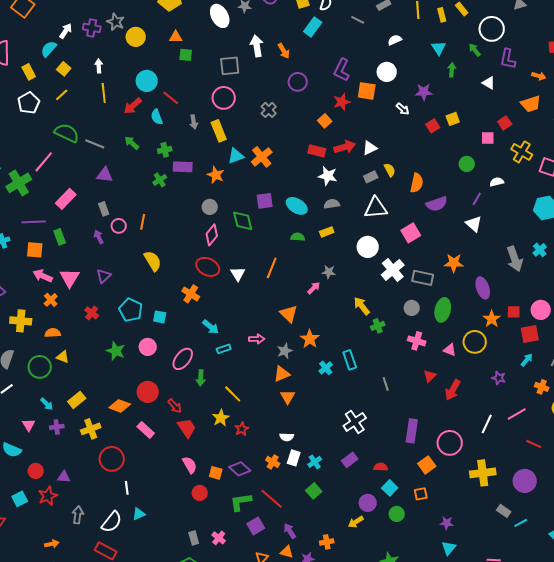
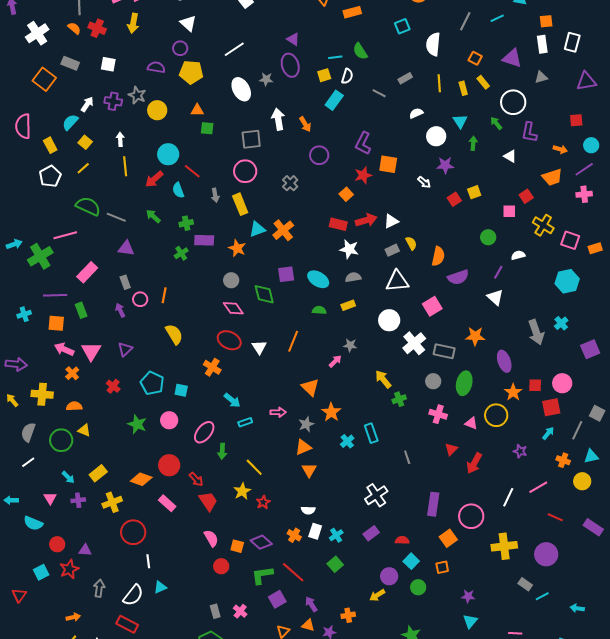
white circle: (387, 72) -> (436, 136), moved
pink line: (44, 162) -> (65, 235), turned 35
pink diamond: (212, 235) -> (233, 308), turned -75

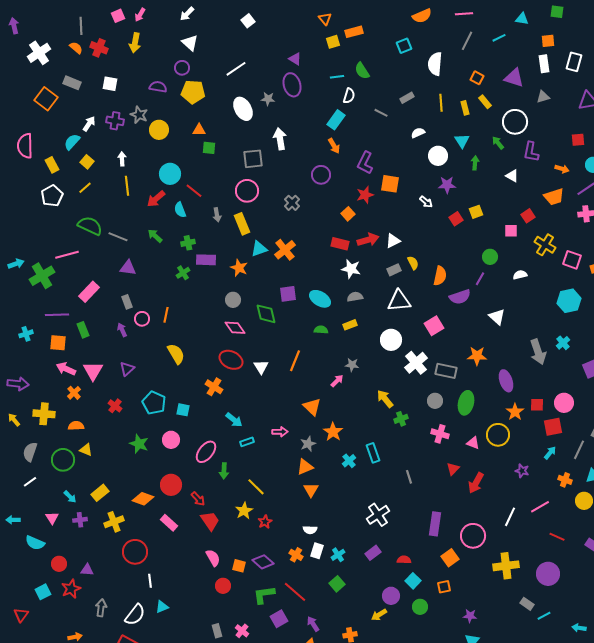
yellow square: (324, 75) -> (333, 42), moved
orange arrow: (305, 124) -> (334, 146), moved
purple line: (498, 272) -> (480, 279), moved

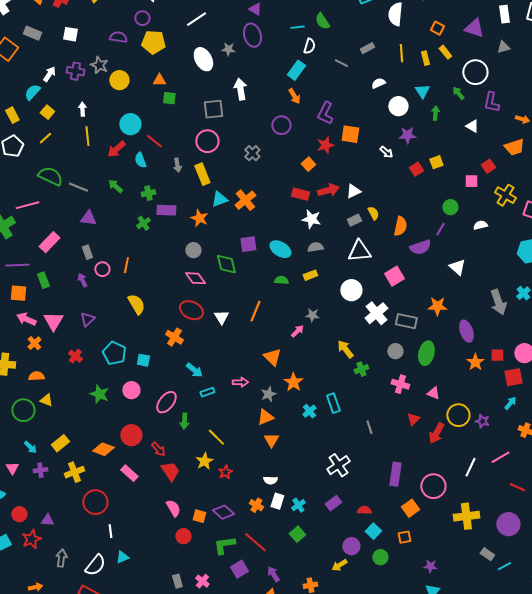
yellow circle: (498, 435) -> (458, 415), moved

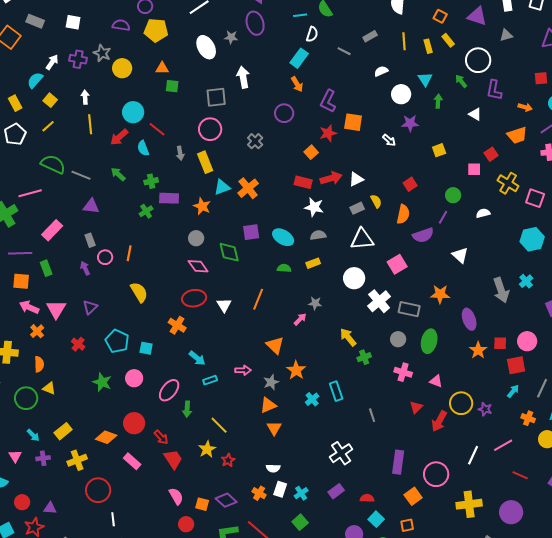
red square: (416, 169) -> (410, 184), moved
red ellipse: (191, 310) -> (194, 298), turned -35
orange semicircle: (36, 376) -> (39, 364), turned 91

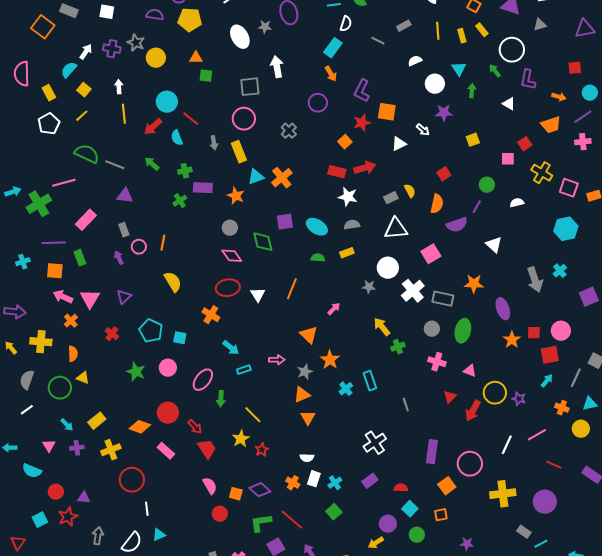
white triangle: (356, 179) -> (399, 144), moved
gray star: (315, 303) -> (369, 287), moved

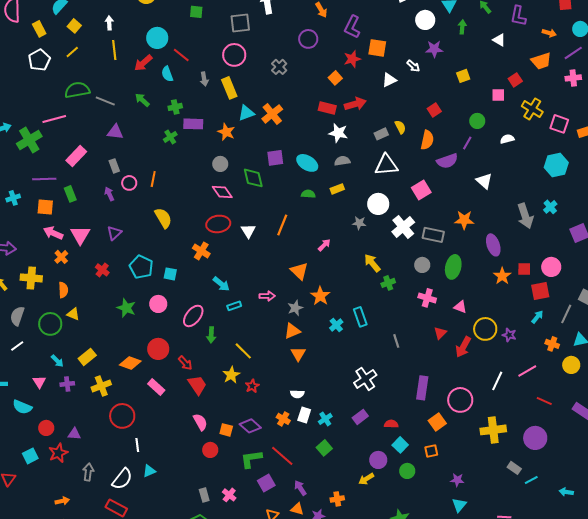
green semicircle: (87, 154) -> (77, 90), turned -35

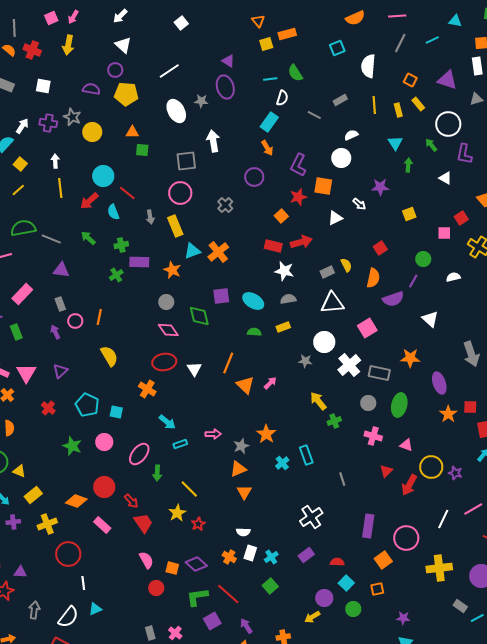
white circle: (425, 20) -> (341, 158), moved
orange triangle: (299, 271) -> (245, 385), moved
yellow triangle: (73, 314) -> (19, 471), moved

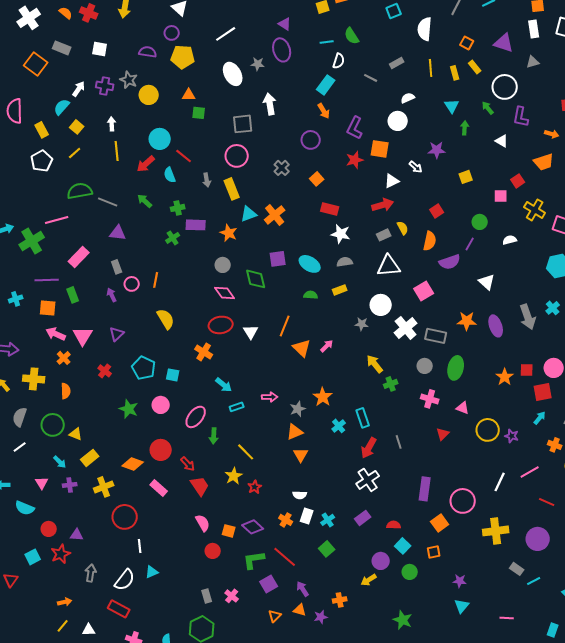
orange square: (281, 216) -> (317, 179), moved
red arrow: (301, 242) -> (383, 205), moved
purple ellipse: (439, 383) -> (496, 326), moved
red arrow: (409, 485) -> (369, 448), moved

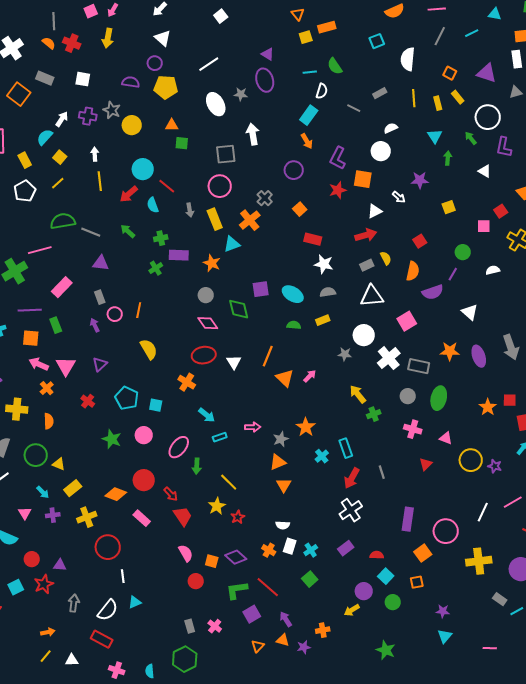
orange cross: (275, 215) -> (250, 220), moved

